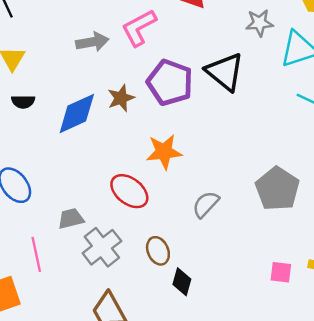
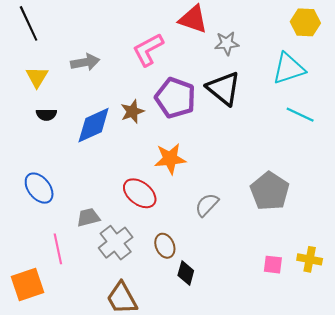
gray star: (259, 23) -> (227, 43), moved
gray arrow: (92, 42) -> (85, 62), moved

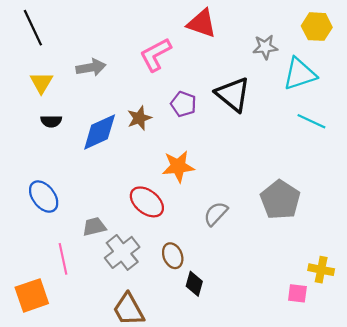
gray star: (227, 43) -> (265, 47), moved
purple pentagon: (175, 98) -> (183, 104), size x0.6
pink square: (273, 265) -> (297, 293), moved

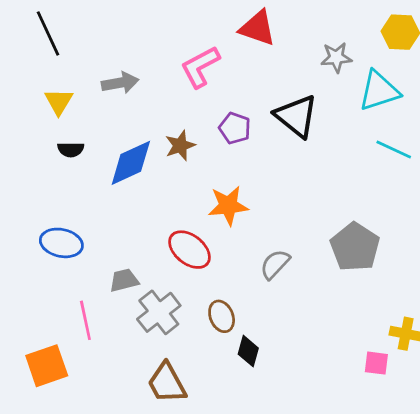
blue ellipse: (44, 197) -> (61, 243), turned -40

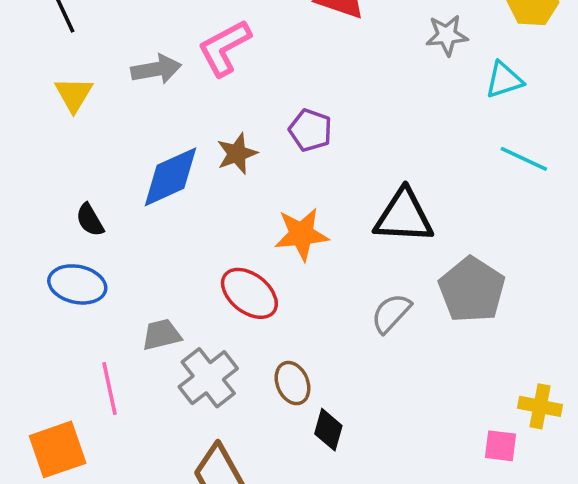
pink L-shape: (200, 67) -> (224, 48), moved
cyan triangle: (379, 91) -> (504, 80), size x0.7
black triangle: (296, 116) -> (404, 216), moved, turned -36
black semicircle: (71, 150) -> (90, 220), moved, turned 60
gray semicircle: (275, 264) -> (391, 313), moved

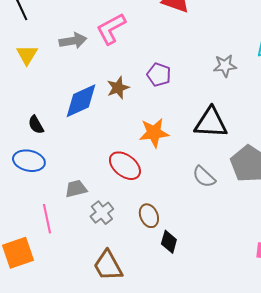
gray star: (447, 35) -> (225, 66), moved
gray semicircle: (391, 313) -> (204, 177), turned -90
gray cross: (208, 378) -> (102, 213), size x0.7

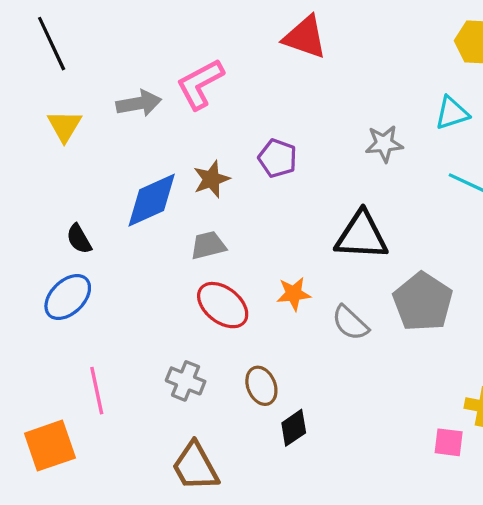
orange star: (154, 133) -> (294, 294), moved, size x0.7
blue ellipse: (29, 161) -> (68, 297), turned -56
gray trapezoid: (76, 189) -> (208, 245), moved
gray cross: (102, 213) -> (186, 381), turned -30
black diamond: (169, 242) -> (294, 428), turned 40

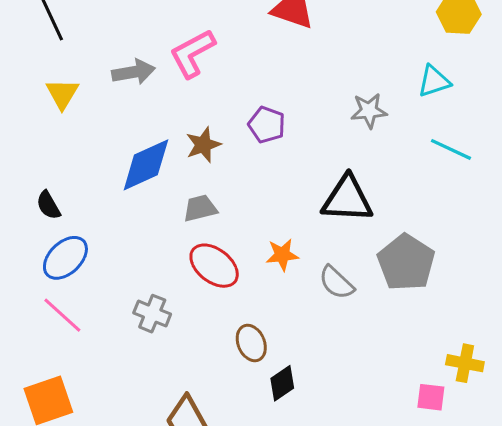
black semicircle: (79, 239) -> (48, 205), moved
gray cross: (186, 381) -> (152, 314), moved
pink line: (97, 391) -> (62, 315), moved, turned -36

